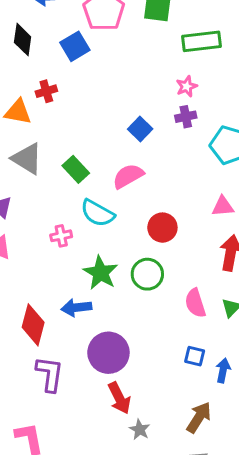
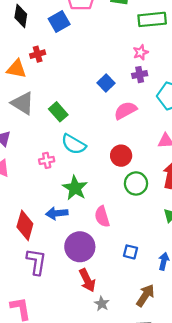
pink semicircle: (128, 176) -> (125, 110), moved
green circle: (147, 274) -> (136, 183), moved
pink semicircle: (195, 303) -> (102, 217), moved
blue square: (195, 356) -> (130, 252), moved

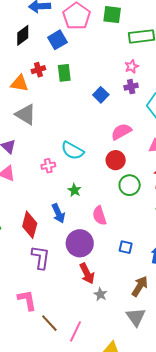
black diamond: (21, 16) -> (23, 35), turned 45
pink semicircle: (125, 110) -> (121, 132), moved
green rectangle: (58, 112) -> (64, 73), moved, turned 36
green star: (75, 188) -> (74, 190), size x0.6
blue arrow: (57, 213) -> (58, 213), turned -108

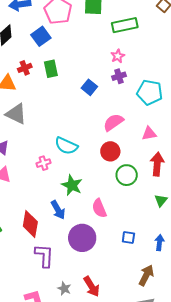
green star: (74, 190) -> (72, 185), size x1.5
red arrow: (87, 273) -> (92, 286), moved
gray star: (100, 294) -> (64, 289), moved

